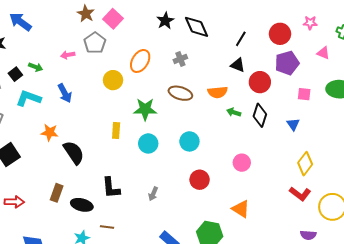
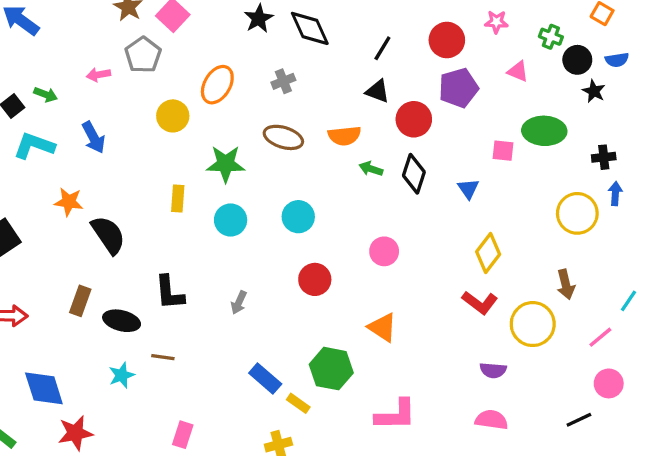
pink square: (304, 94) -> (503, 151), moved

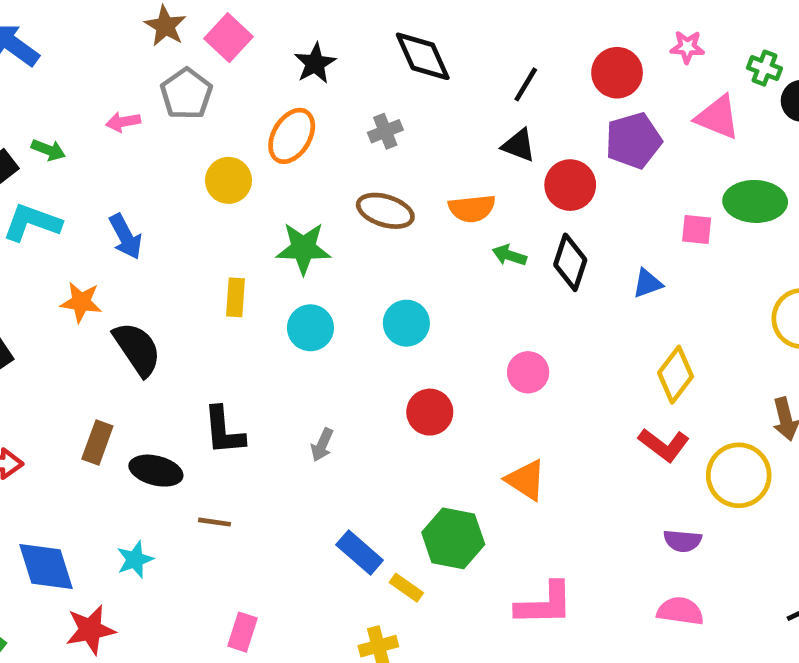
black star: (259, 19) -> (315, 63), moved
pink triangle: (518, 71) -> (718, 117), size x1.5
blue arrow: (94, 137) -> (126, 237), moved
blue triangle: (468, 189) -> (647, 283), turned 45
cyan star: (122, 375) -> (135, 560), moved

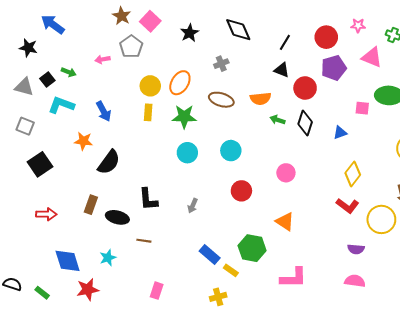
orange ellipse: (292, 136) -> (180, 83), moved
yellow rectangle: (236, 297) -> (148, 112), moved
black semicircle: (137, 349) -> (109, 162), turned 70

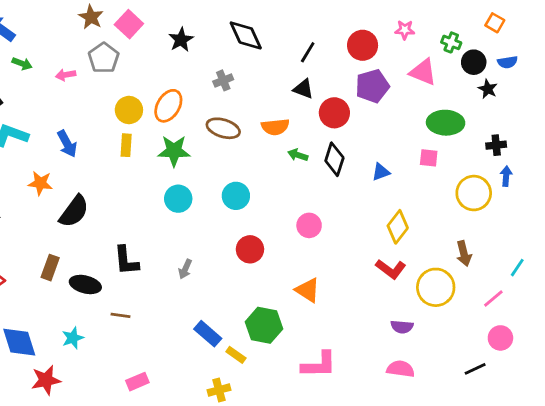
green arrow: (69, 72) -> (22, 64), moved
pink square: (362, 108) -> (429, 158), moved
pink rectangle: (157, 291) -> (137, 382), turned 49

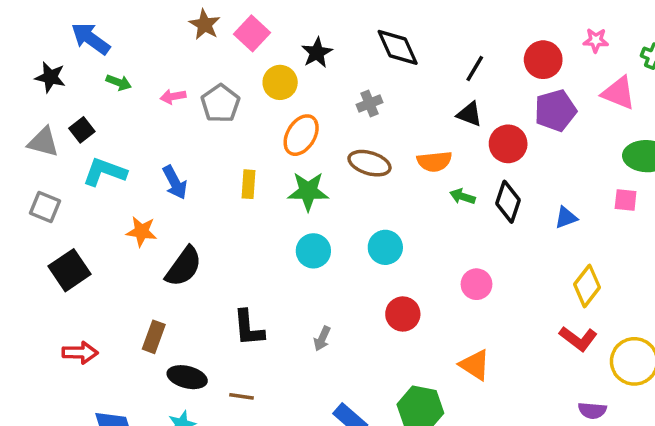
gray pentagon: (104, 58) -> (220, 104), moved
yellow circle: (129, 110) -> (280, 82), moved
black ellipse: (85, 284) -> (187, 377), moved

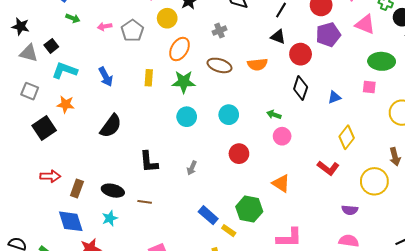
black star: (50, 77) -> (21, 26), moved
green arrow: (462, 196) -> (274, 115), moved
orange star: (141, 232) -> (66, 104), moved
brown rectangle: (154, 337) -> (77, 189), moved
red L-shape: (578, 339) -> (328, 168), moved

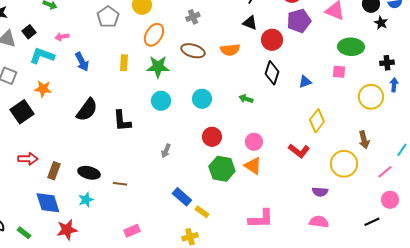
pink arrow: (105, 26) -> (62, 37), moved
pink circle: (282, 136) -> (254, 142), moved
black L-shape: (149, 162) -> (122, 121), moved
green hexagon: (249, 209) -> (222, 169), moved

